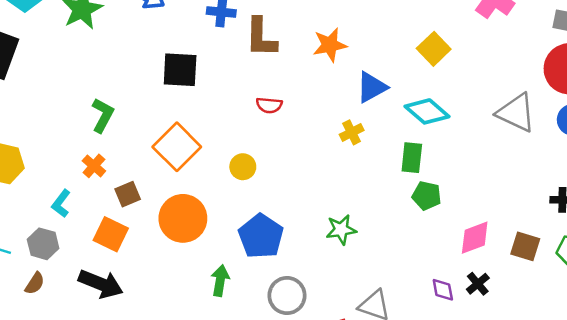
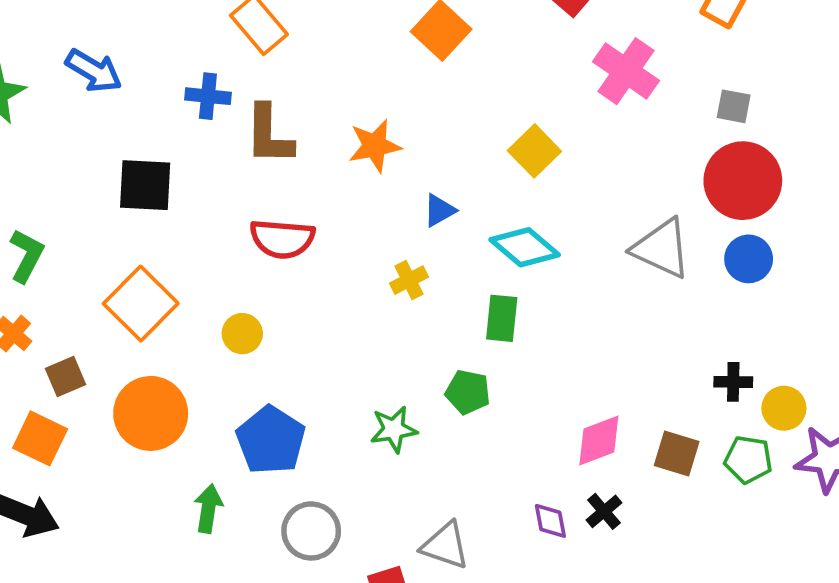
blue triangle: (372, 87) -> (439, 210), size x0.7
red semicircle: (269, 105) -> (282, 239), size x1.6
green pentagon: (427, 196) -> (468, 392), moved

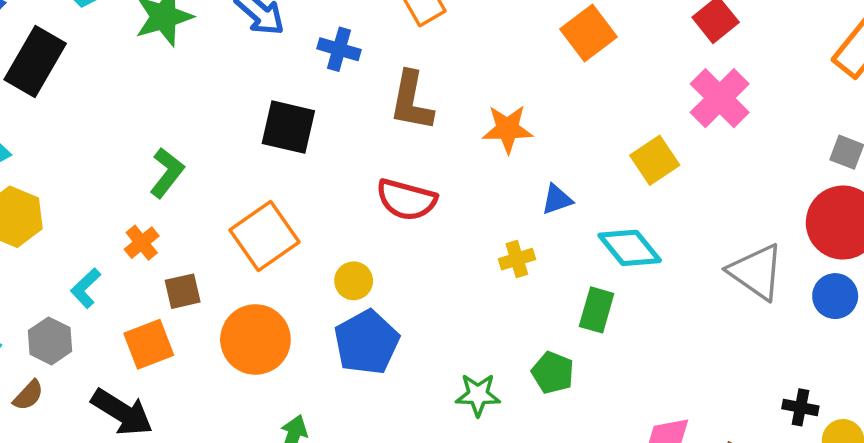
pink cross: (626, 71) -> (720, 98), moved
blue cross: (208, 96) -> (339, 49), moved
orange square: (40, 438) -> (149, 344), turned 33
blue pentagon: (271, 440) -> (367, 342), moved

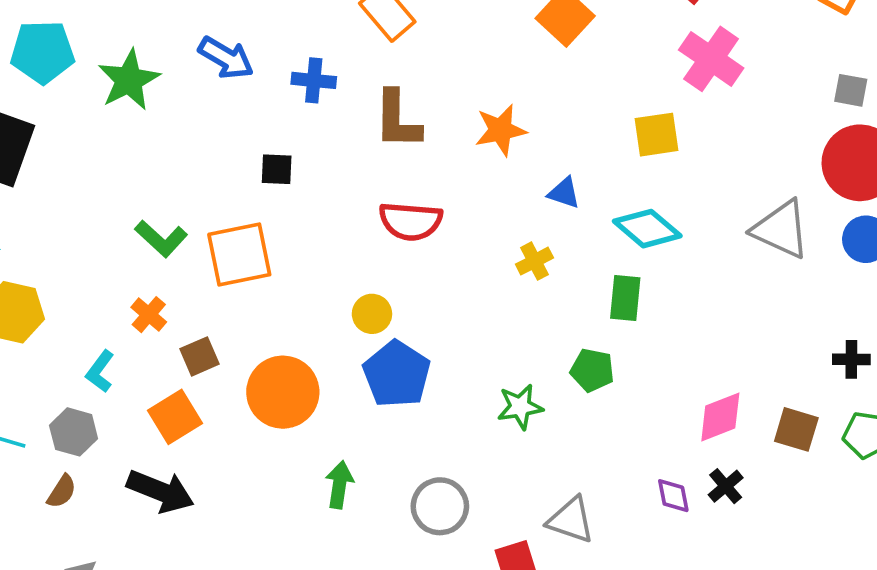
black square: (288, 127) -> (277, 169), size x0.6
yellow square: (655, 160) -> (657, 135), turned 36
green L-shape: (167, 173) -> (161, 239), turned 105
blue triangle: (557, 200) -> (564, 193), turned 48
orange square: (265, 236) -> (239, 255), moved, turned 34

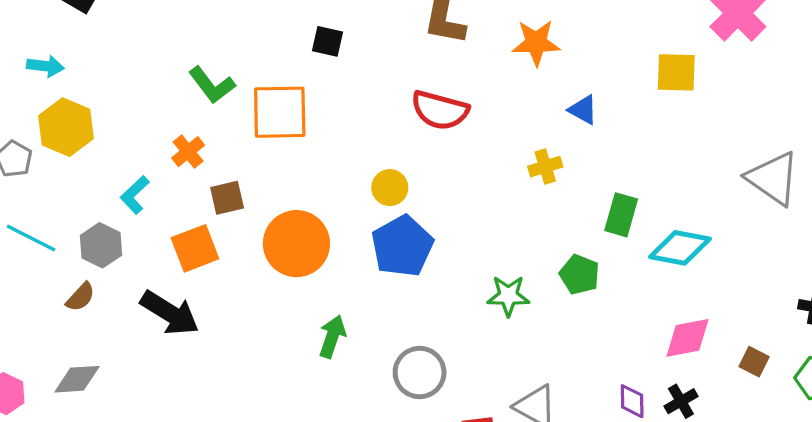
cyan diamond: (647, 229) -> (680, 248), moved, turned -40
brown square: (796, 429) -> (754, 362), size x0.7

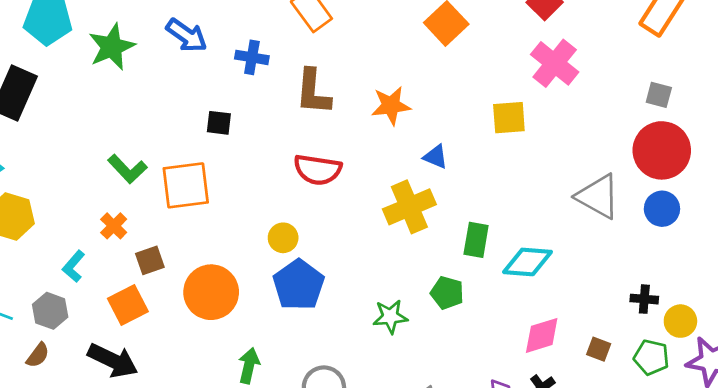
yellow cross: (545, 167) -> (409, 207), size x1.8

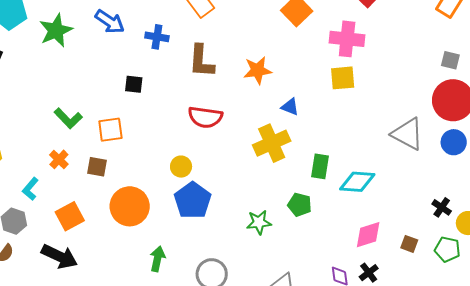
pink cross: (555, 63) -> (347, 39), moved, turned -32
orange square: (186, 185) -> (110, 130), size x0.7
brown square: (150, 260) -> (97, 167), moved, turned 30
black cross: (644, 299) -> (442, 207), turned 30

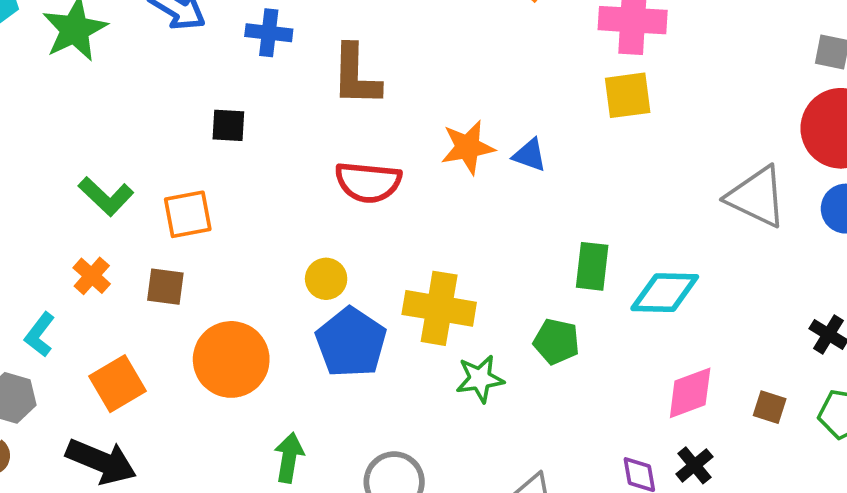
orange star: (258, 70) -> (468, 147), moved
yellow cross: (272, 143) -> (439, 308), moved, turned 36

